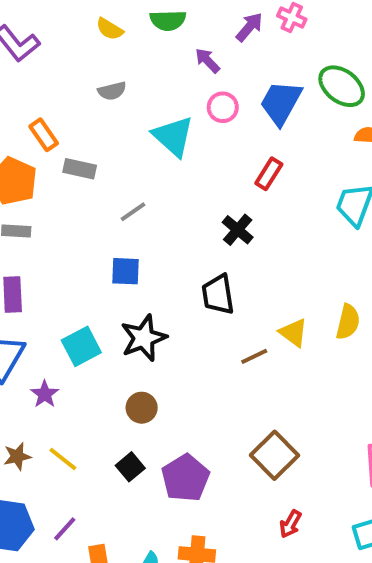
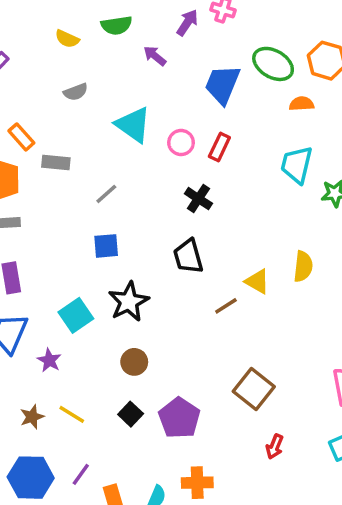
pink circle: (223, 107) -> (181, 142), moved

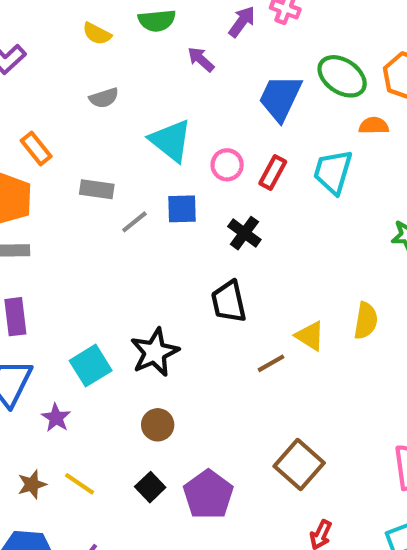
gray rectangle: (56, 162) -> (97, 189), moved
cyan trapezoid: (297, 165) -> (333, 172), moved
blue square: (106, 246) -> (182, 209), moved

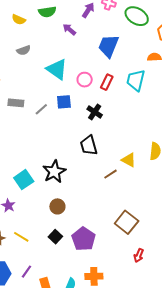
green ellipse: (342, 76) -> (137, 16), moved
gray rectangle: (97, 189) -> (16, 103), moved

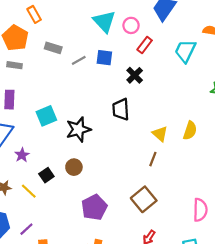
pink circle: (85, 80) -> (131, 25), moved
red rectangle: (107, 82) -> (145, 45), moved
brown line: (111, 174) -> (153, 159), moved, turned -48
cyan square: (24, 180) -> (46, 116), moved
black square: (55, 237) -> (46, 175), moved

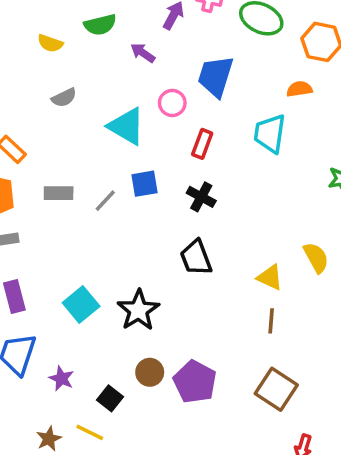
pink circle: (131, 25) -> (172, 103), moved
yellow semicircle: (190, 131) -> (316, 258), turned -30
purple pentagon: (94, 207) -> (195, 382), moved

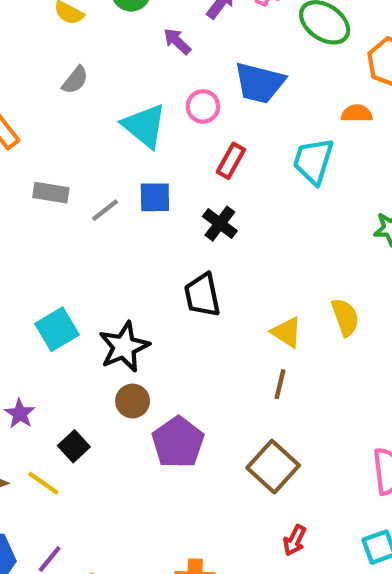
blue trapezoid: (216, 76) -> (259, 83), turned -102
gray semicircle: (64, 98) -> (75, 80), turned -35
brown circle: (150, 372) -> (133, 401), moved

